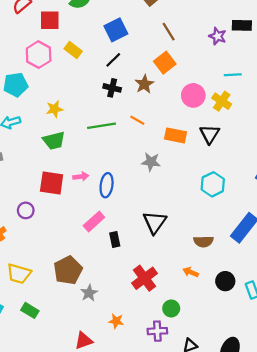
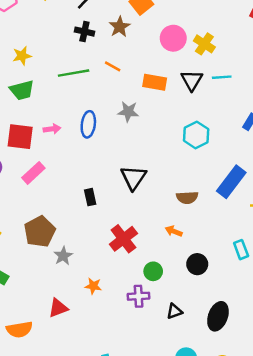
cyan line: (233, 75) -> (222, 77), moved
blue ellipse: (107, 185) -> (88, 124), moved
pink rectangle: (94, 221) -> (33, 173), moved
black circle: (225, 281) -> (197, 264), moved

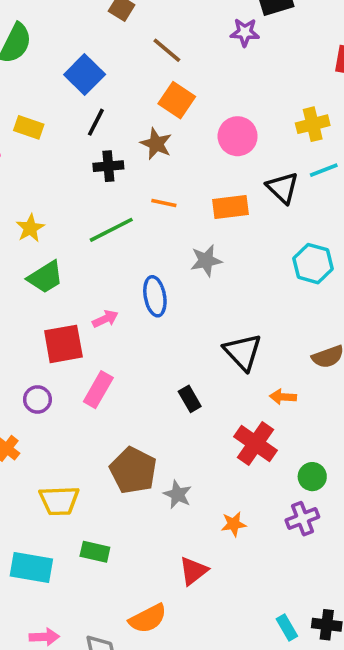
yellow cross: (204, 44) -> (313, 124), moved, turned -30
orange arrow: (174, 231) -> (283, 397), moved

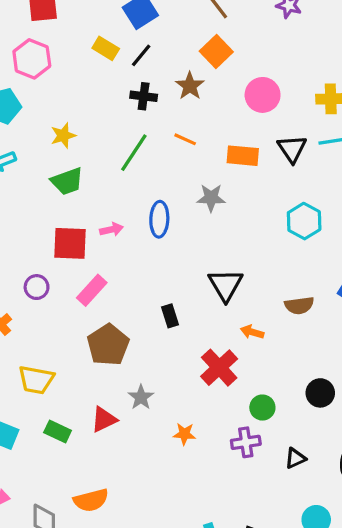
yellow rectangle: (29, 127) -> (106, 48), moved
green line: (111, 230) -> (134, 153), turned -42
brown pentagon: (133, 470) -> (108, 345), moved
red triangle: (193, 571) -> (104, 420), moved

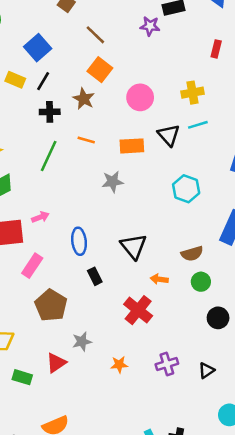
blue ellipse: (159, 219) -> (79, 241), moved
gray star: (141, 397) -> (82, 342), turned 30
green circle: (262, 408) -> (201, 282), moved

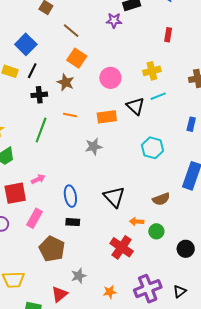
black rectangle: (95, 276) -> (73, 222), moved, turned -56
green circle: (201, 282) -> (156, 231), moved
purple cross: (167, 364) -> (148, 289), size x1.5

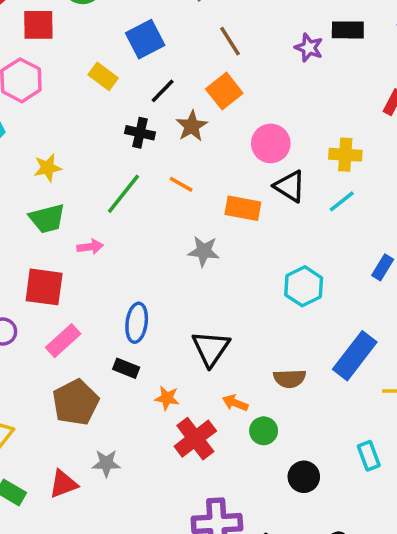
black line: (32, 71) -> (163, 91), moved
cyan line: (158, 96) -> (342, 201), turned -35
black triangle: (135, 106) -> (290, 186), moved, turned -30
pink arrow: (38, 179) -> (90, 247), moved
orange star: (110, 292) -> (167, 398), moved

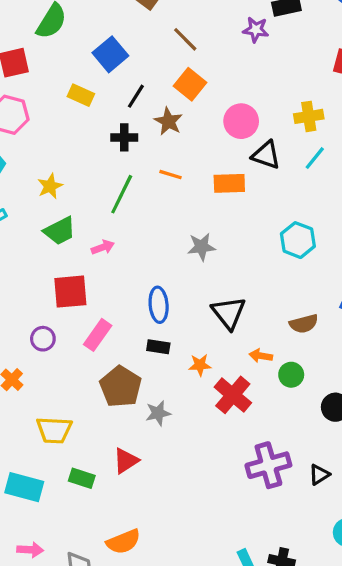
gray star: (204, 251) -> (201, 247), moved
gray star: (106, 463) -> (158, 413), moved

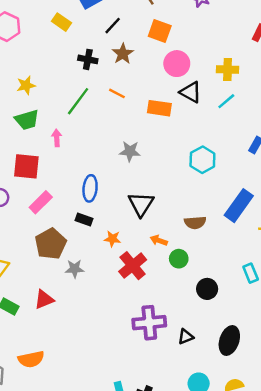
orange square: (190, 84) -> (160, 31), moved, turned -30
black line: (136, 96) -> (113, 26), moved
pink arrow: (103, 247) -> (57, 138), turned -84

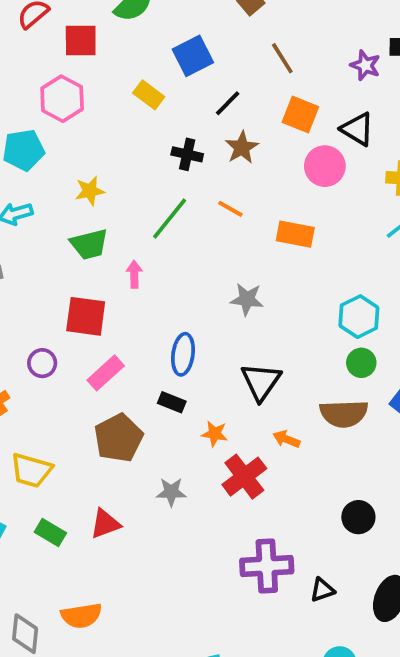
black triangle: (191, 92) -> (357, 129), moved
brown semicircle: (195, 223) -> (344, 414), size x1.4
green circle: (179, 259) -> (361, 363), moved
gray star: (75, 269) -> (171, 492), moved

